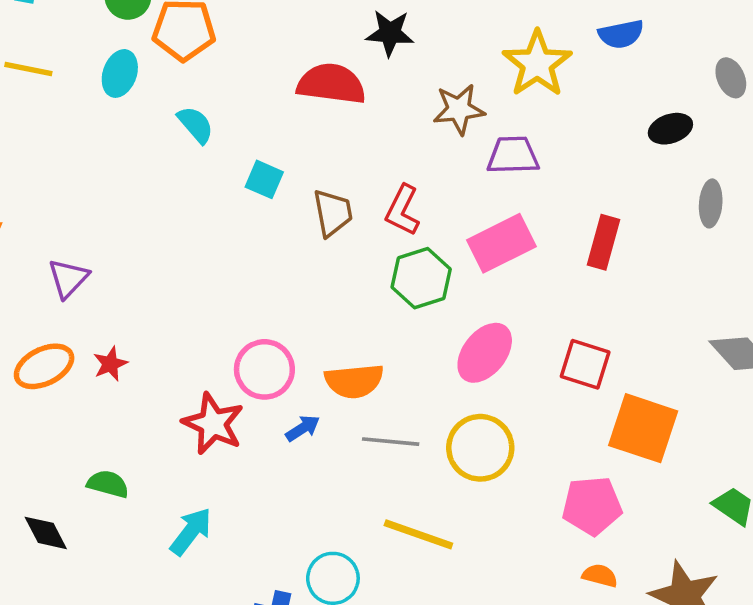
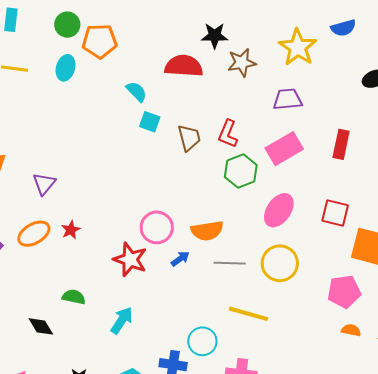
brown star: (459, 109) -> (242, 63), moved
cyan semicircle: (196, 125) -> (137, 92), moved

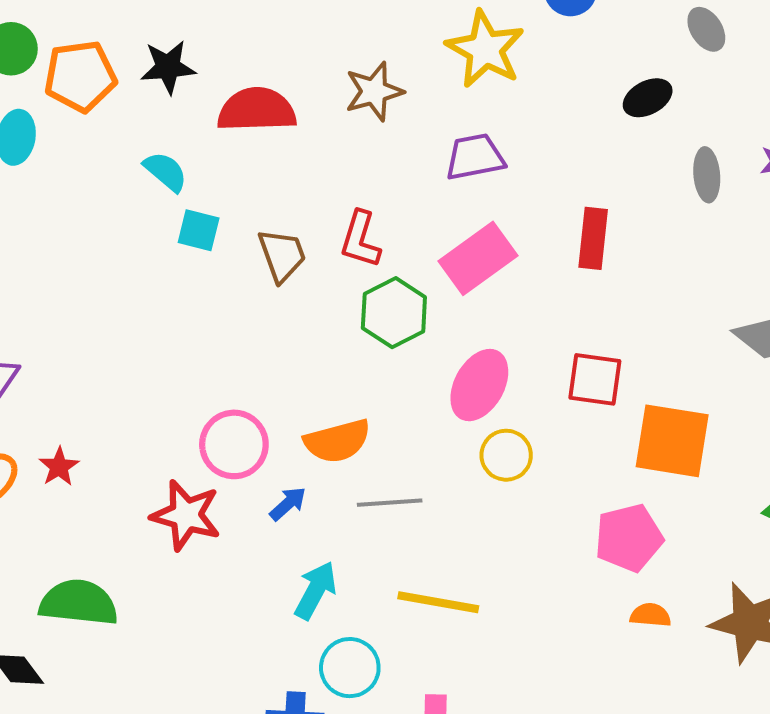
black star: (215, 36) -> (168, 67), moved
yellow circle: (280, 263) -> (506, 455), moved, size x0.7
green semicircle: (74, 297) -> (79, 603), size x1.6
cyan arrow: (122, 320) -> (316, 590), moved

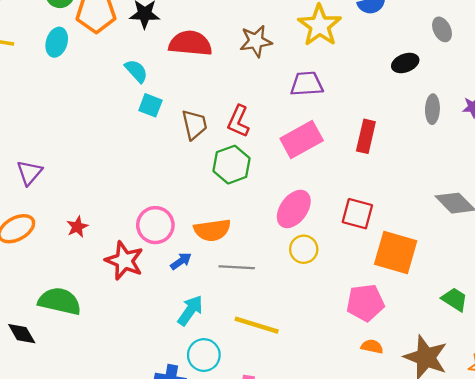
green hexagon: (394, 313) -> (232, 165), moved
red star: (59, 467) -> (77, 227), moved

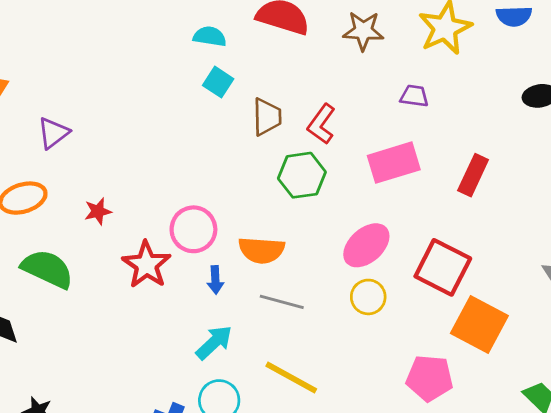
cyan semicircle: (136, 71) -> (210, 36), turned -50
purple trapezoid: (307, 84) -> (414, 96), size x0.7
red square: (357, 214) -> (443, 267), size x1.4
blue arrow: (181, 261) -> (215, 280), turned 110
green semicircle: (60, 301) -> (47, 269), moved

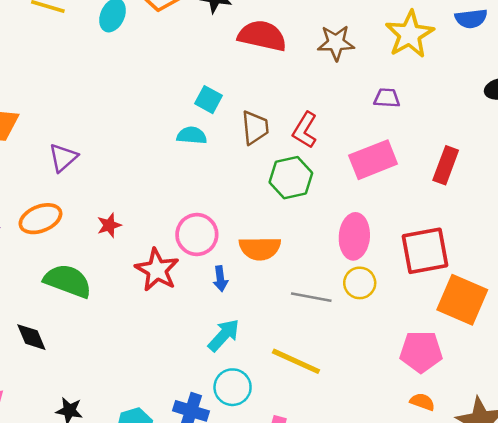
cyan semicircle: (210, 36) -> (192, 135), moved
pink ellipse: (366, 245) -> (354, 236), turned -39
red square: (443, 267) -> (425, 251), turned -33
gray line: (282, 302) -> (311, 297), moved

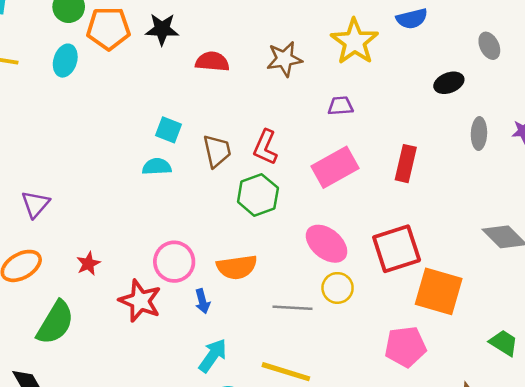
red semicircle: (262, 36) -> (212, 62), size x0.7
pink ellipse: (354, 236) -> (327, 244), turned -48
green semicircle: (68, 281) -> (55, 323), turned 108

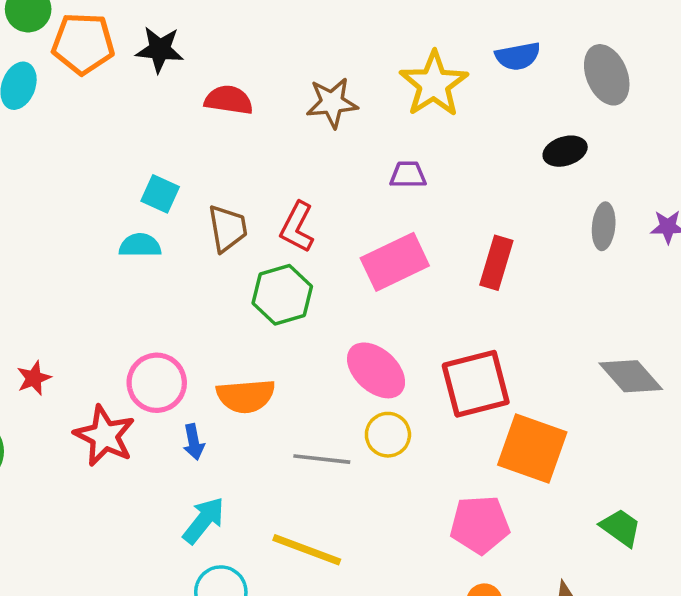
gray ellipse: (489, 46) -> (607, 75), moved, size x1.5

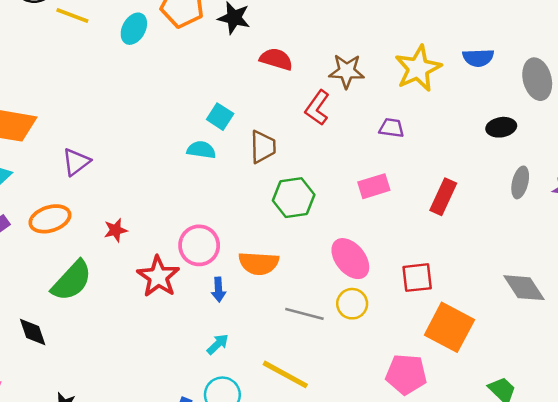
red L-shape: (297, 227) -> (317, 108), moved
pink rectangle: (395, 262) -> (374, 186), size x0.7
red square: (476, 384) -> (417, 278), size x0.7
cyan arrow: (204, 520) -> (218, 344), size x0.7

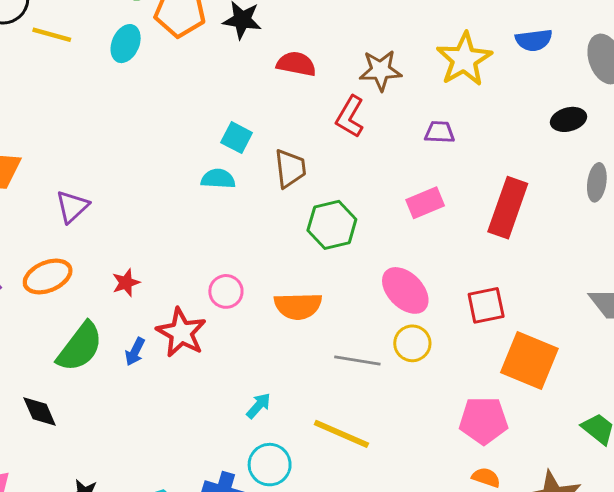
red rectangle: (443, 197) -> (508, 208), size x1.4
pink circle: (199, 245) -> (226, 291), size x0.7
blue arrow: (219, 289) -> (135, 352), moved, turned 35

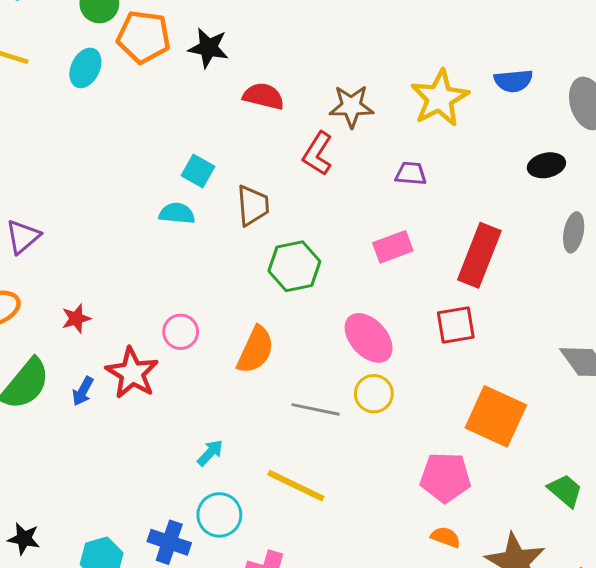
red square: (486, 305) -> (456, 325), moved
orange semicircle: (298, 306) -> (256, 350), turned -66

